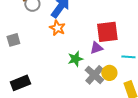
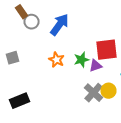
orange star: (57, 28) -> (56, 60), moved
green star: (75, 59) -> (82, 60), moved

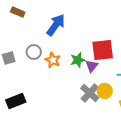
brown rectangle: (22, 12) -> (18, 12), turned -32
gray circle: (32, 22) -> (34, 52), moved
purple triangle: (96, 66) -> (92, 66), turned -32

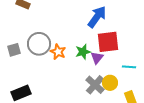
blue arrow: (56, 25) -> (97, 17), moved
gray circle: (34, 52) -> (39, 44), size x1.5

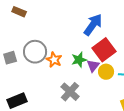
red square: (108, 42) -> (104, 50), turned -30
yellow circle: (110, 83) -> (106, 72), moved
gray cross: (95, 85) -> (70, 92), moved

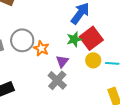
green star: (79, 60) -> (74, 39), moved
purple triangle: (93, 66) -> (62, 61), moved

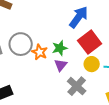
green star: (74, 39) -> (60, 48), moved
gray cross: (57, 80) -> (77, 86), moved

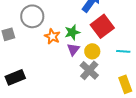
gray circle: (21, 44) -> (32, 16), moved
yellow circle: (92, 64) -> (92, 51), moved

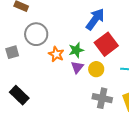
gray cross: (89, 70) -> (102, 98), moved, turned -30
black rectangle: (15, 77) -> (19, 95), turned 66

